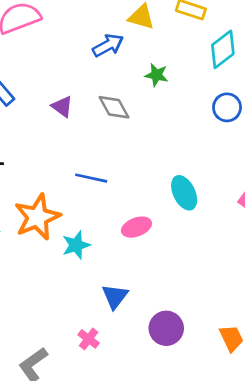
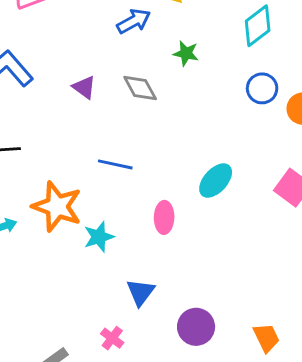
cyan ellipse: (184, 193) -> (216, 181), turned 68
orange star: (37, 217) -> (57, 207), turned -30
pink ellipse: (136, 227) -> (164, 217), turned -68

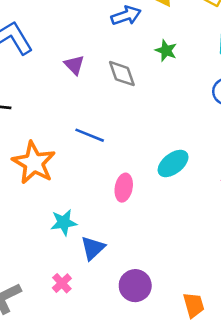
cyan star: (99, 237) -> (64, 223), moved

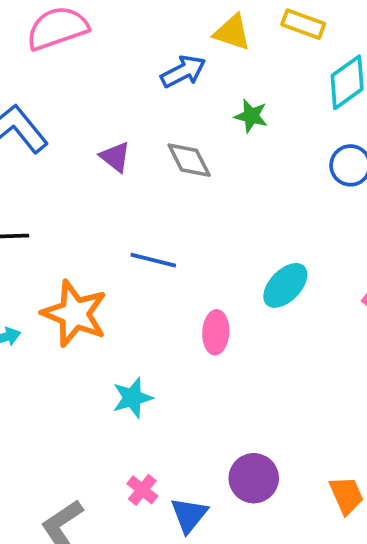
blue triangle: (93, 248) -> (189, 515), moved

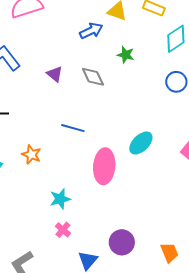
orange star: (75, 314) -> (31, 155), size x0.6
pink ellipse: (216, 332) -> (104, 166), size x1.6
pink cross: (142, 490) -> (63, 230), moved

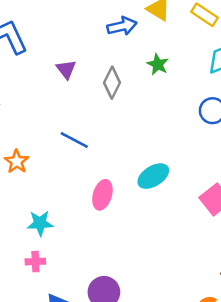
gray diamond: (93, 77) -> (112, 83), turned 40
pink ellipse: (104, 166) -> (102, 195), size x0.7
pink cross: (63, 230) -> (35, 262), turned 35

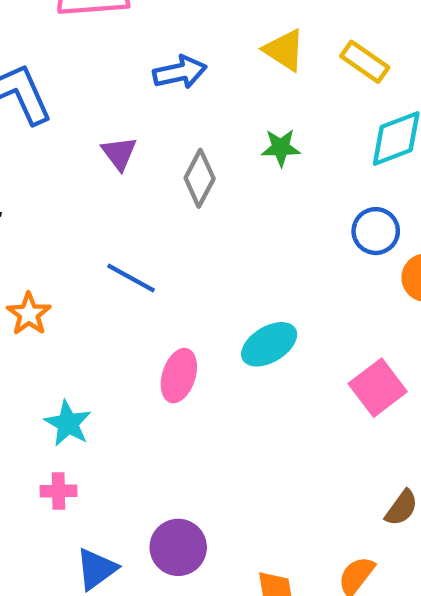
blue arrow: (122, 26) -> (180, 72), moved
green star: (158, 64) -> (281, 148), turned -30
cyan star: (40, 223) -> (68, 423), turned 30

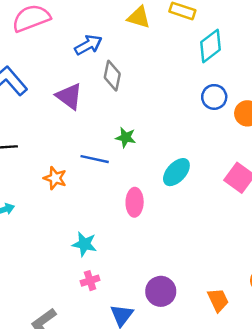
green star: (281, 148) -> (126, 137), moved, turned 30
purple triangle: (119, 153) -> (69, 96), size x1.4
gray diamond: (200, 178) -> (112, 76), moved
orange star: (29, 314) -> (55, 178), moved

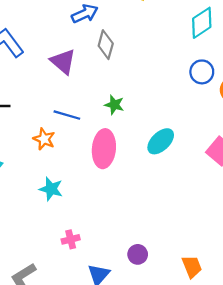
blue line: (95, 159) -> (67, 115), moved
pink ellipse: (135, 202) -> (104, 149), moved, size x1.4
cyan star: (84, 244) -> (51, 189), moved
purple circle: (161, 291) -> (138, 254), size x0.7

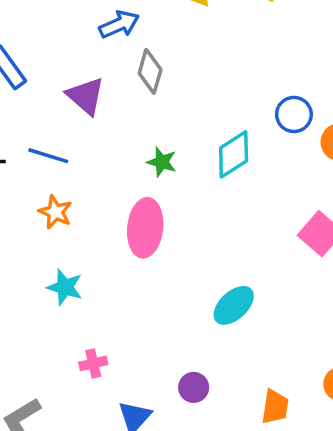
cyan diamond: (202, 23) -> (234, 154), moved
blue line: (67, 115) -> (48, 156), moved
cyan ellipse: (161, 141) -> (234, 305), moved
orange trapezoid: (192, 267) -> (275, 407), turned 30

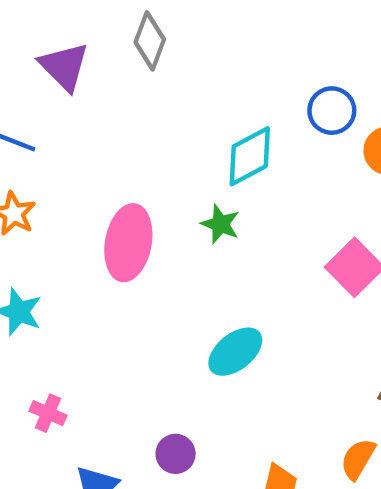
green star: (162, 162) -> (220, 224), moved
pink cross: (93, 363) -> (48, 413), turned 32

